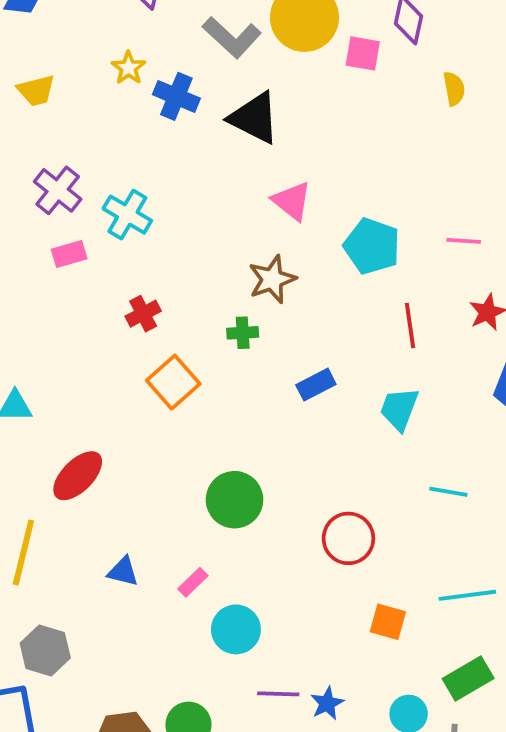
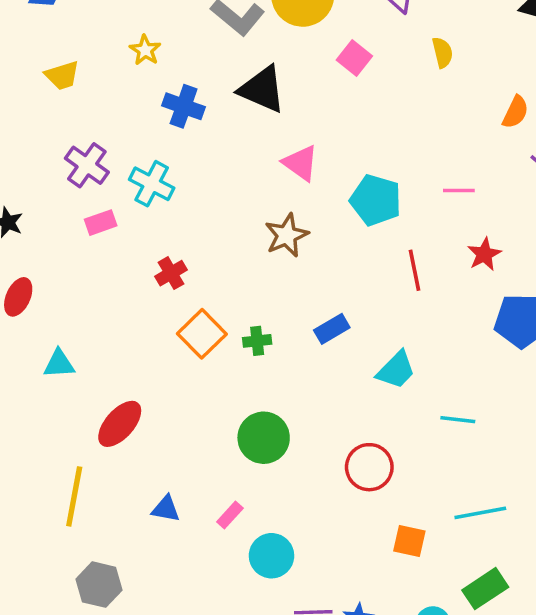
pink square: (363, 53) -> (354, 58), moved, turned 32
blue cross: (176, 96) -> (184, 106), moved
green cross: (243, 333) -> (257, 341), moved
cyan trapezoid: (399, 409) -> (396, 370), moved, turned -153

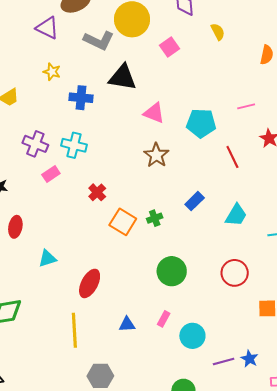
pink square: (354, 58) -> (170, 47), turned 30

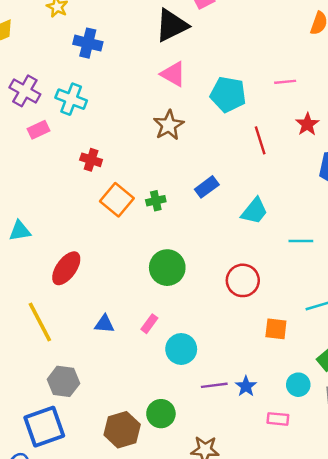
black triangle: (122, 77) -> (172, 25), moved, turned -44
red cross: (97, 192) -> (91, 160), turned -36
yellow line: (74, 330) -> (40, 322), turned -32

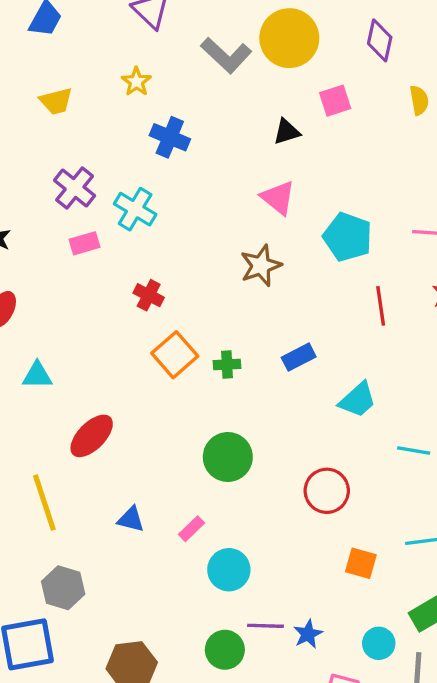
black triangle: (172, 25) -> (287, 132), size x0.6
green circle: (161, 414) -> (225, 650), moved

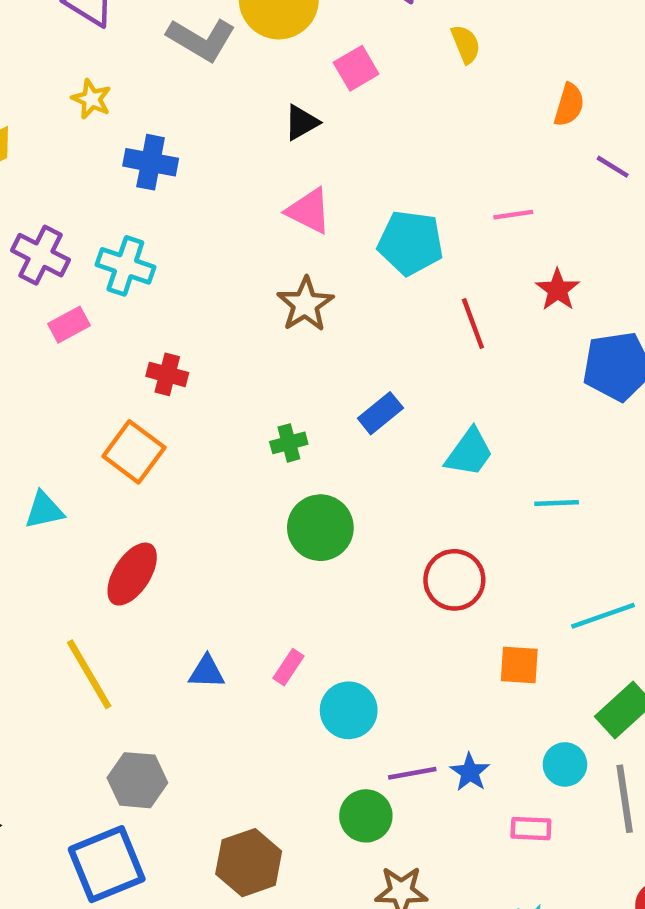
orange square: (175, 355) -> (134, 452), moved
green circle: (228, 457) -> (320, 528), moved

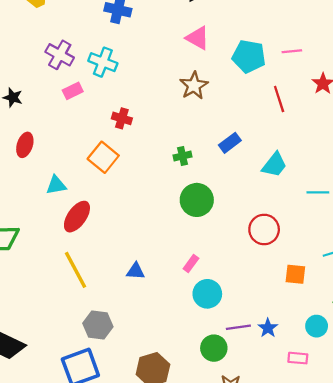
pink line: (513, 215) -> (292, 51), moved
red ellipse: (132, 574) -> (77, 217), moved
pink rectangle: (288, 667) -> (191, 263), moved

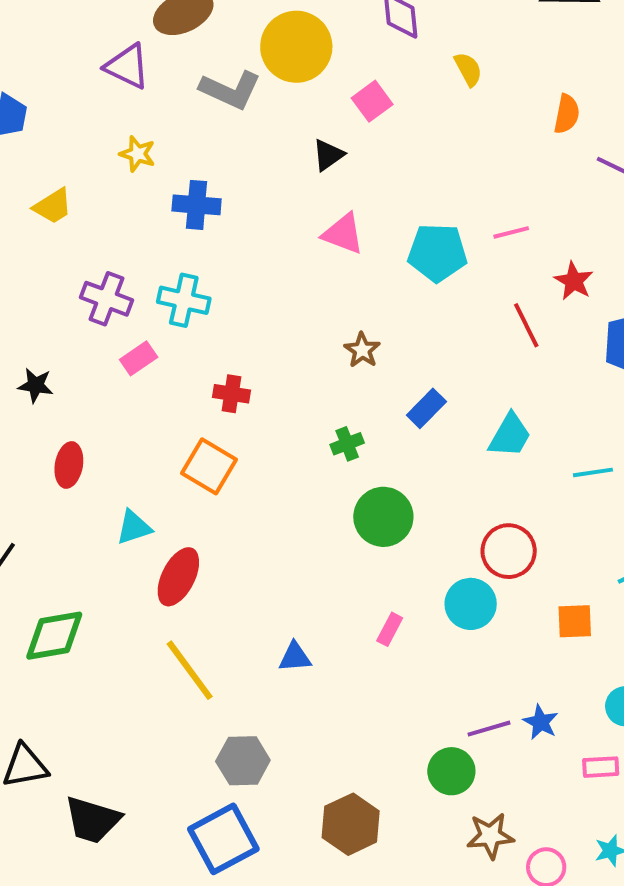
brown star: (194, 86) -> (362, 350), moved, size x0.7
red line: (279, 99) -> (526, 325), moved
cyan circle: (207, 294) -> (471, 604), moved

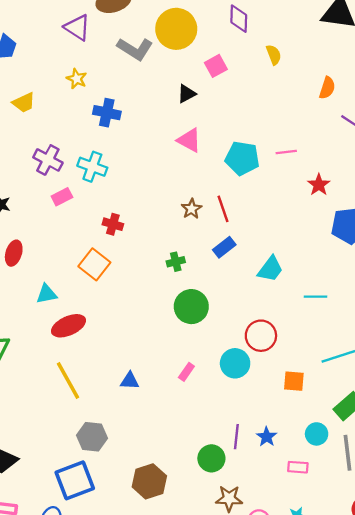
red line: (526, 325) -> (223, 209), moved
red ellipse: (178, 577) -> (69, 326), turned 32
purple line: (489, 729) -> (236, 437), turned -75

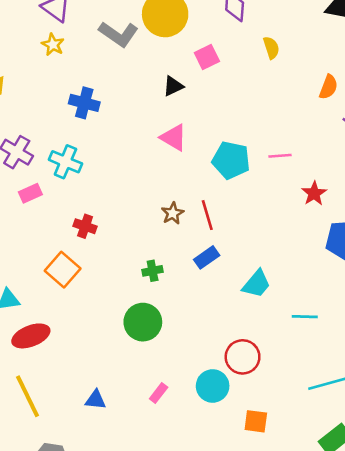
yellow star: (77, 79) -> (53, 45), moved
green circle: (191, 307) -> (143, 322), moved
orange square: (294, 381) -> (256, 421), moved

